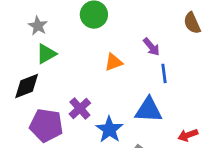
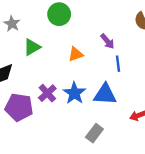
green triangle: (46, 54) -> (32, 47), moved
blue star: (109, 130) -> (74, 93), moved

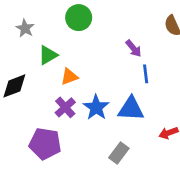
orange triangle: (76, 54) -> (69, 77), moved
purple pentagon: (19, 107) -> (45, 144), moved

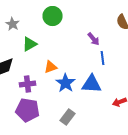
orange triangle: (69, 77) -> (50, 67), moved
purple cross: (65, 107) -> (28, 84), moved, turned 35
gray rectangle: (119, 153) -> (68, 117), moved

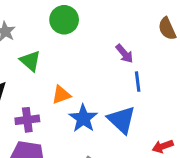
green triangle: (30, 44) -> (30, 61), turned -49
blue triangle: (92, 84) -> (121, 120), turned 40

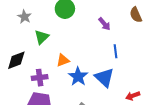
purple arrow: (124, 54) -> (104, 24), moved
green triangle: (30, 61) -> (42, 37), turned 35

